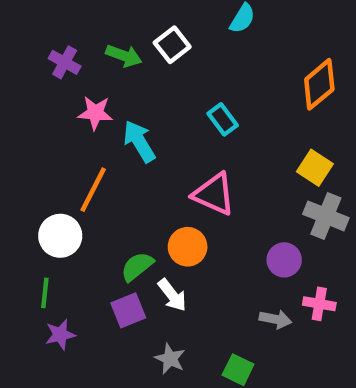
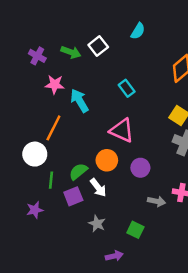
purple circle: (284, 260) -> (140, 168), moved
green line: (45, 293) -> (51, 180), moved

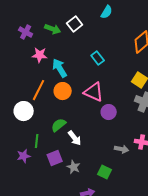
orange circle: (107, 160) -> (63, 91), moved
purple circle: (140, 168) -> (109, 112), moved
green line: (51, 180) -> (37, 141), moved
purple square: (73, 196) -> (55, 158), moved

